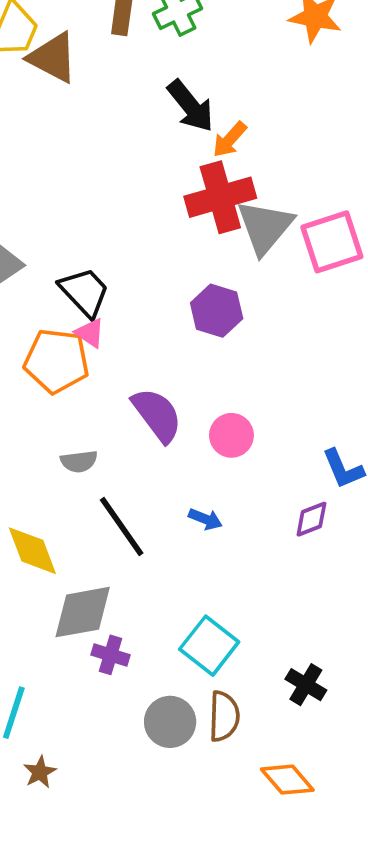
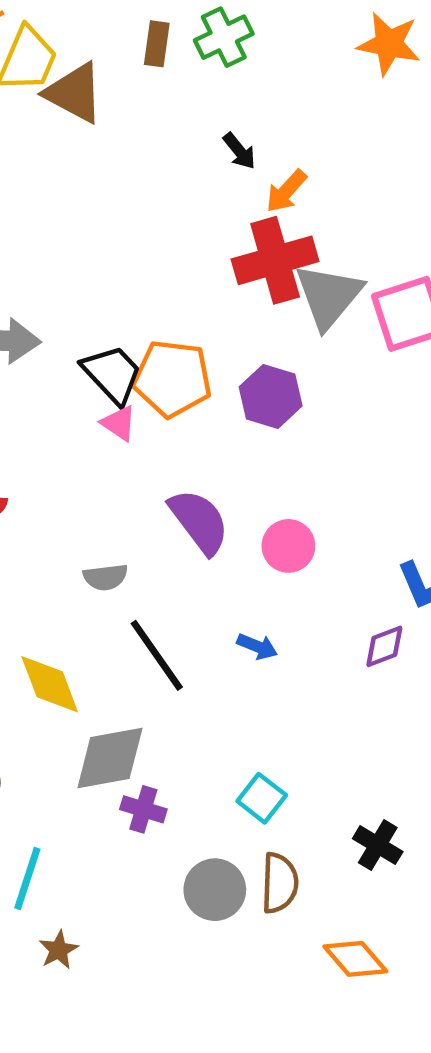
black arrow: (191, 106) -> (239, 151), size x0.6
orange pentagon: (57, 361) -> (172, 379), moved
cyan square: (209, 646) -> (262, 798), size x0.7

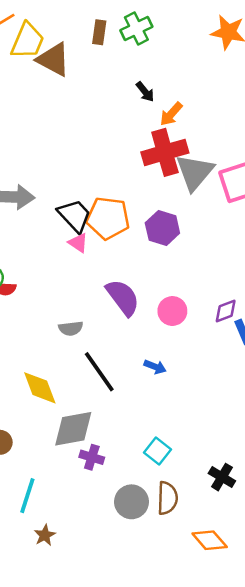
purple diamond: (384, 646) -> (226, 311), moved

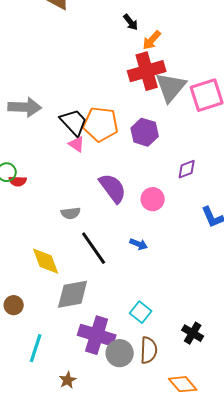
purple diamond: (226, 311) -> (187, 169), moved
purple cross: (92, 457) -> (97, 335), moved, size x1.8
brown star: (45, 535) -> (68, 380), moved

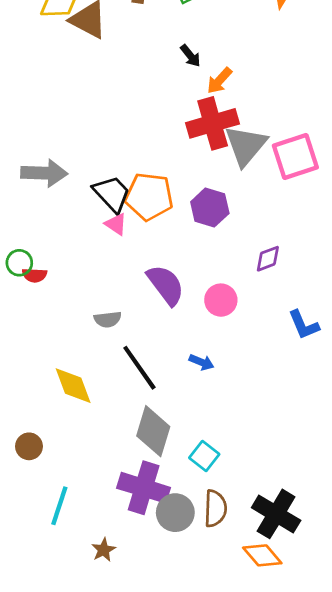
gray diamond: (73, 294) -> (153, 431), moved, turned -63
black cross: (193, 333) -> (276, 514), moved, size x1.6

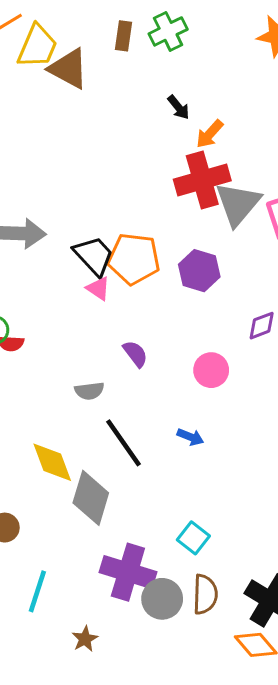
purple semicircle: (166, 285) -> (135, 354), moved, size x0.6
gray diamond: (153, 431) -> (91, 498), moved

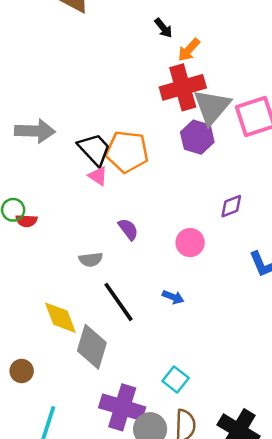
purple hexagon: (199, 271) -> (197, 137), moved

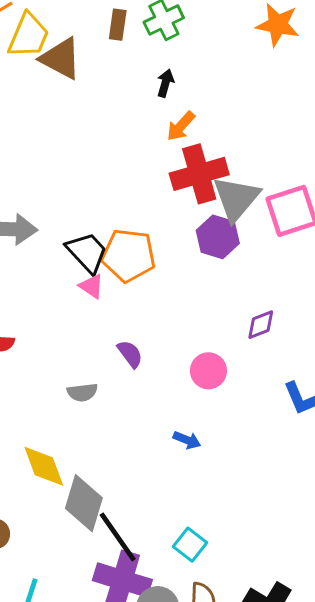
black arrow: (163, 28) -> (165, 83), moved, turned -125
orange arrow: (189, 50) -> (181, 126), moved
black line: (119, 302) -> (118, 537), moved

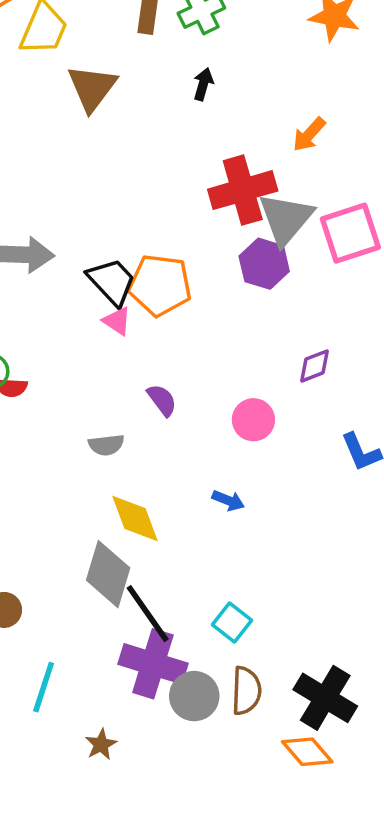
brown triangle: (61, 59) -> (92, 88), moved, turned 39
orange arrow: (181, 126) -> (309, 134), moved
yellow diamond: (44, 466) -> (135, 518), moved

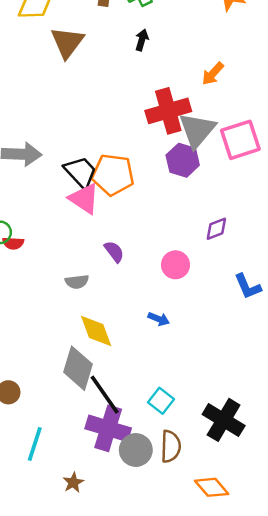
pink triangle: (117, 321) -> (84, 199), size x1.6
black cross: (325, 698) -> (224, 420), moved

